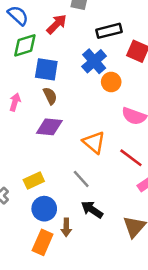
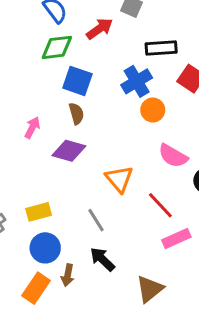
pink arrow: (15, 102) -> (32, 128), moved

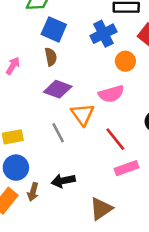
orange circle: (153, 110) -> (125, 61), moved
purple diamond: (69, 151) -> (58, 89), moved
pink semicircle: (173, 156) -> (111, 94), moved, turned -50
gray line: (96, 220) -> (58, 133), moved
black arrow: (102, 259) -> (63, 181), turned -60

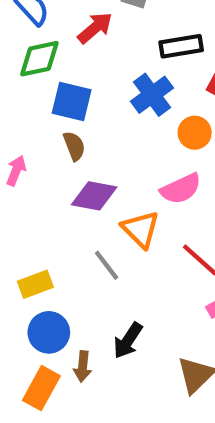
black arrow: (63, 181) -> (128, 341), turned -35

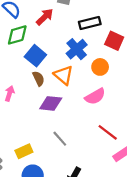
blue square: (72, 101) -> (35, 56), turned 30
orange triangle: (141, 229) -> (64, 75), moved

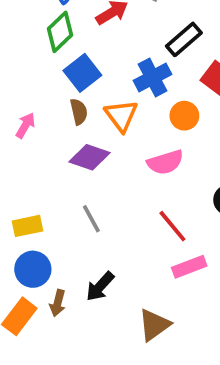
black rectangle: (90, 23) -> (184, 39), turned -40
green diamond: (17, 35) -> (60, 32), turned -40

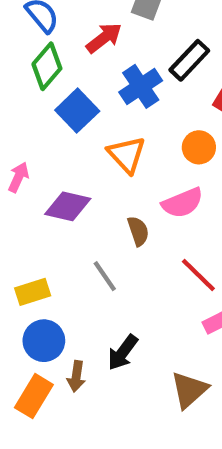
blue cross: (153, 77) -> (141, 86), moved
brown semicircle: (79, 112) -> (138, 231), moved
purple diamond: (90, 157) -> (68, 206), moved

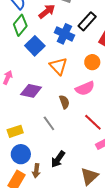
blue cross: (141, 86) -> (64, 34), turned -30

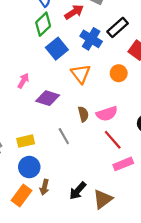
pink semicircle: (85, 88) -> (107, 114), moved
black arrow: (58, 159) -> (78, 191), moved

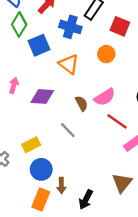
blue square: (57, 49) -> (39, 45), turned 30
black arrow: (78, 191) -> (86, 200), moved

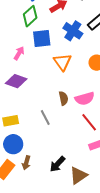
pink arrow: (14, 85) -> (19, 53), moved
purple diamond: (42, 97) -> (16, 81), moved
black arrow: (86, 200) -> (57, 164), moved

